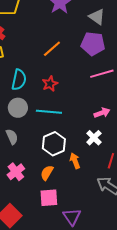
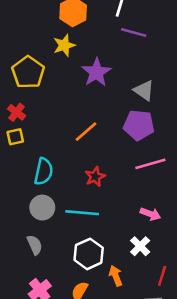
red star: (50, 84) -> (95, 177), moved
pink arrow: (102, 113) -> (150, 214), turned 42

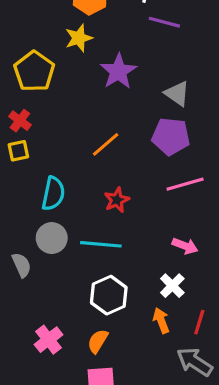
gray semicircle: (35, 245) -> (22, 265), moved
orange arrow: (116, 276) -> (161, 321), moved

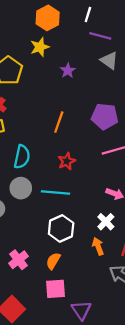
purple star: (118, 71) -> (68, 71), size x0.6
gray triangle: (177, 94) -> (109, 60), moved
orange line: (106, 144) -> (59, 122), turned -30

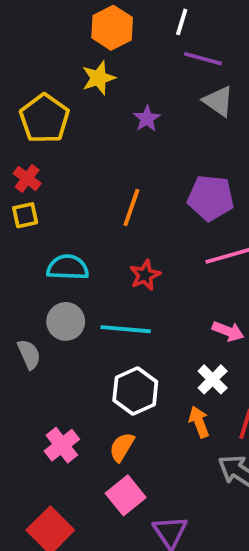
cyan semicircle: (22, 157) -> (68, 267), turned -100
pink square: (55, 289) -> (126, 495), turned -35

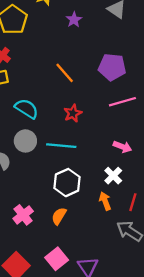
orange line: (131, 207) -> (65, 73), turned -60
cyan semicircle: (68, 267) -> (27, 109), turned 30
pink square: (126, 495) -> (57, 259), moved

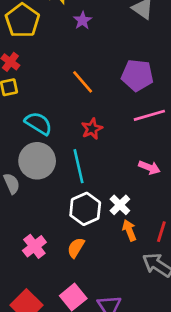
purple star: (74, 20) -> (83, 20), moved
gray circle: (25, 141) -> (37, 161), size x1.4
cyan line: (61, 146) -> (79, 166), turned 72
white cross: (113, 176) -> (120, 205), moved

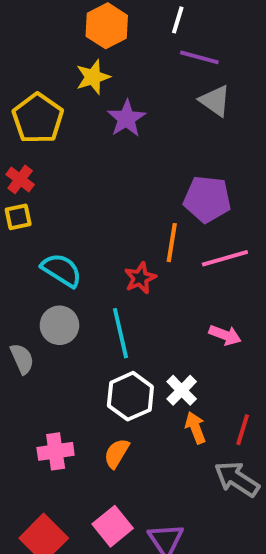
purple star: (83, 20) -> (126, 118), size x1.4
orange line: (83, 82) -> (172, 243), moved, turned 50
gray circle: (37, 161) -> (59, 325), size x0.7
pink cross: (34, 246) -> (56, 451), turned 30

